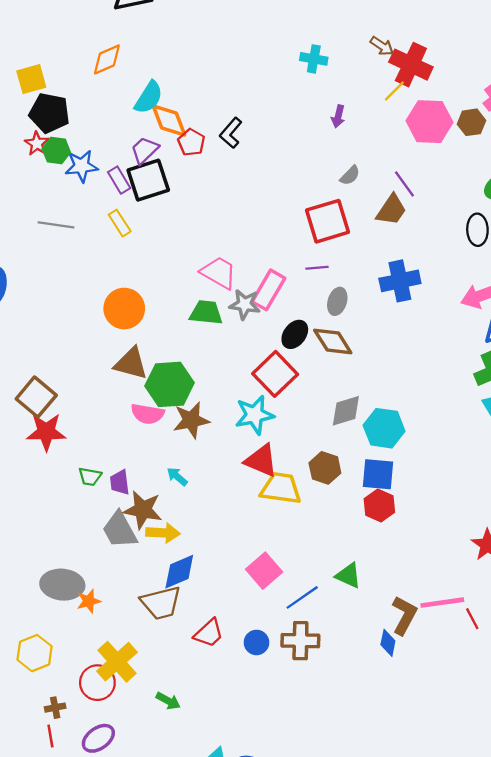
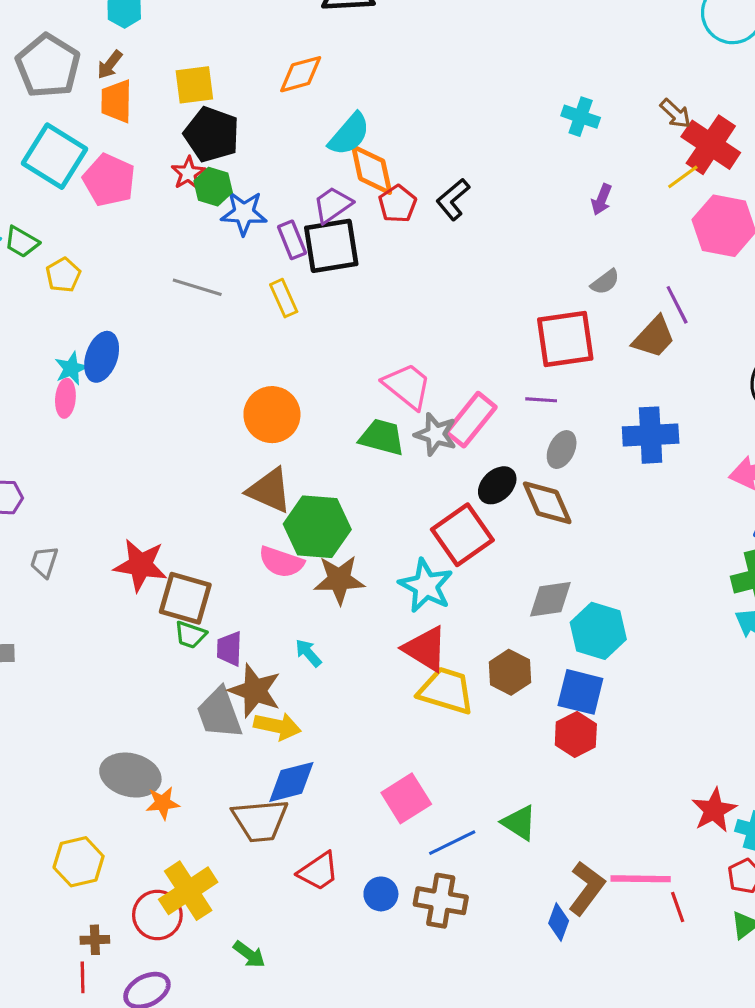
brown square: (36, 397) -> (185, 598), moved, turned -33
cyan star: (255, 415) -> (426, 586), turned 30

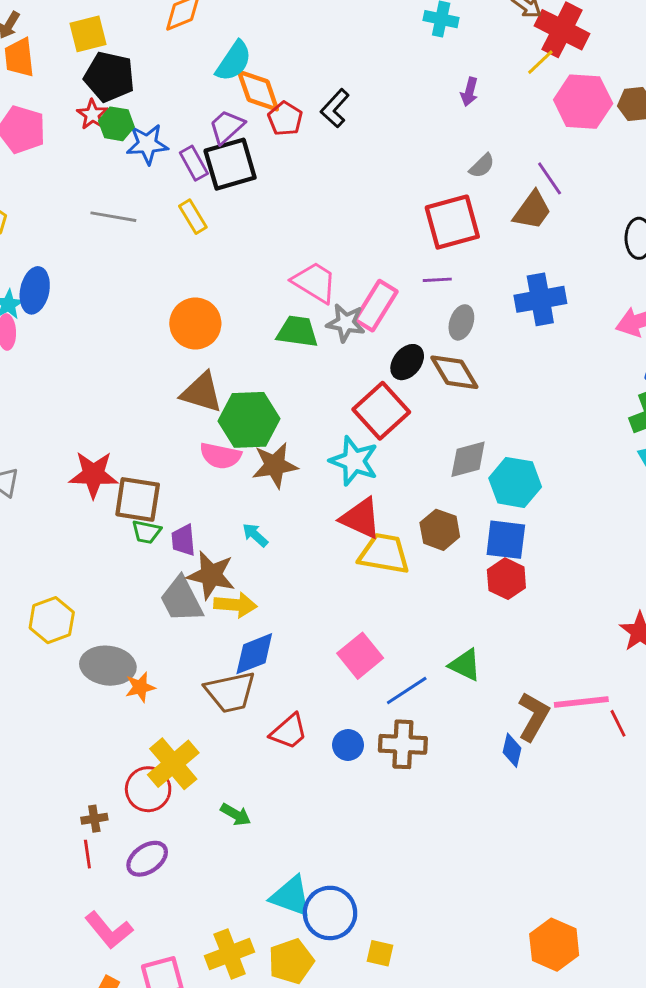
yellow hexagon: (79, 862) -> (52, 620), moved

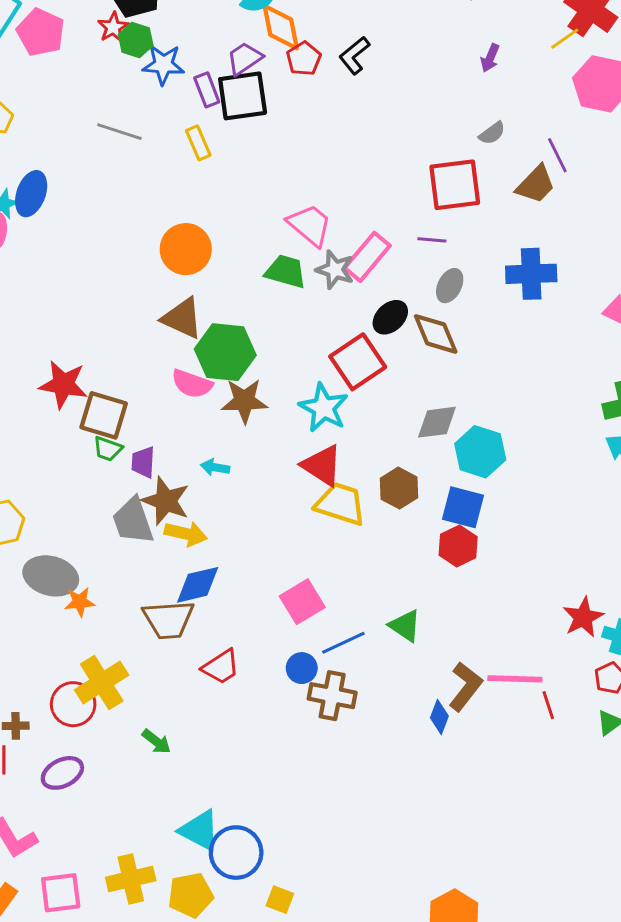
cyan arrow: (255, 535) -> (215, 467), turned -40
blue circle: (348, 745) -> (302, 668), moved

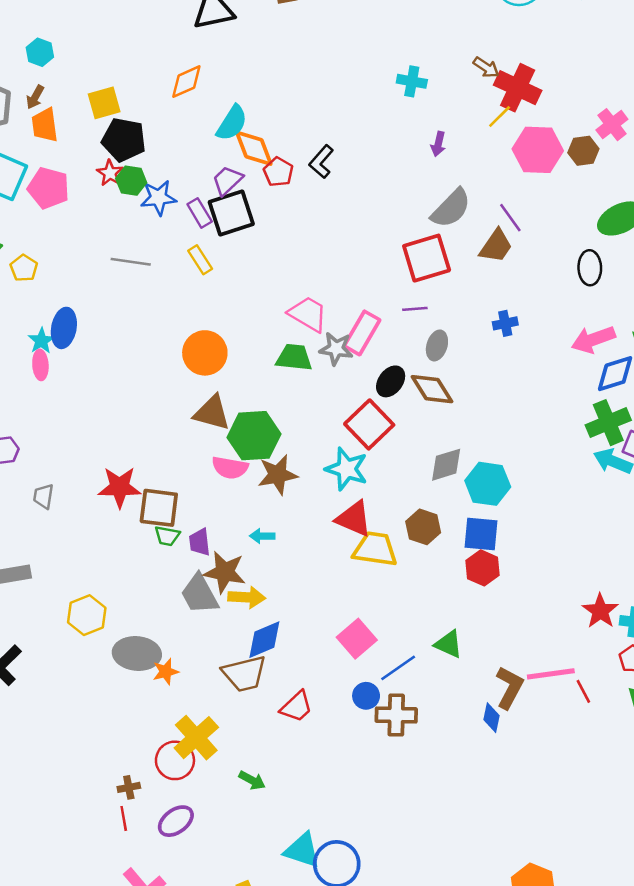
gray semicircle: (492, 133) -> (451, 208), size x1.8
blue cross: (531, 274) -> (505, 323), size x0.6

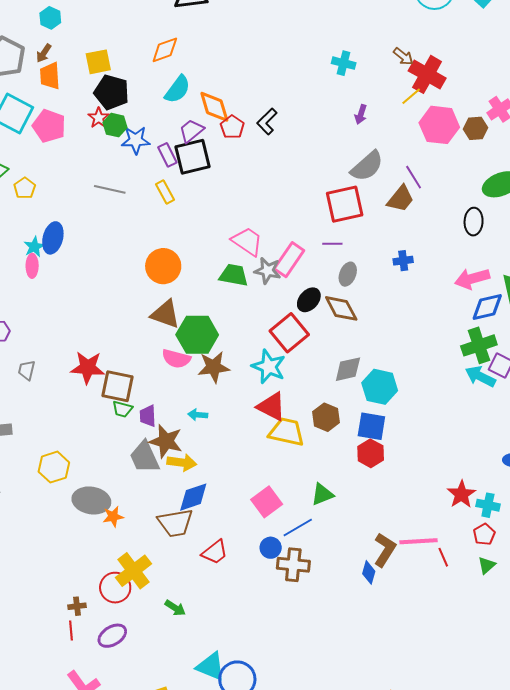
cyan semicircle: (232, 123) -> (178, 89), moved
green triangle: (449, 644) -> (322, 494), moved, turned -50

